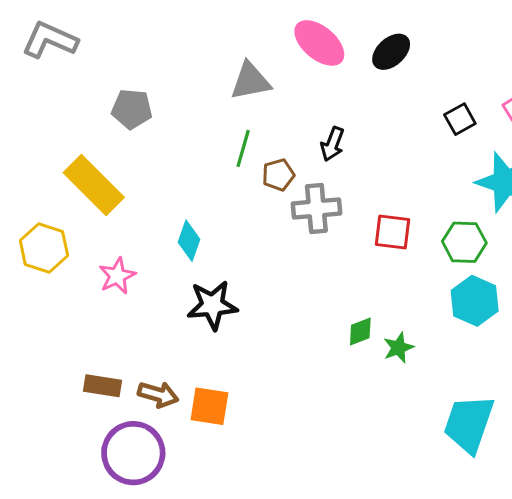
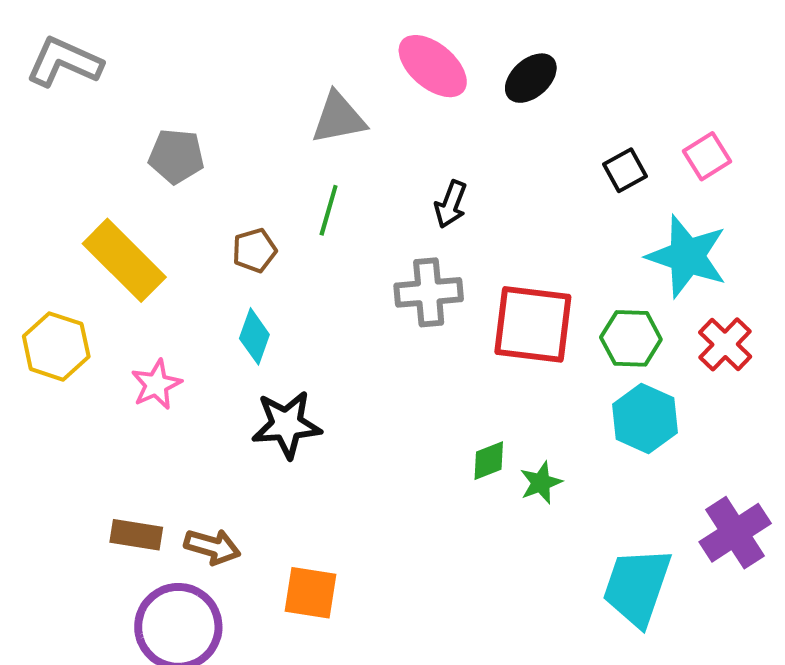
brown pentagon: (278, 175) -> (254, 250), moved
red square: (393, 232) -> (533, 324), size x1.6
orange square: (209, 406) -> (311, 593), moved

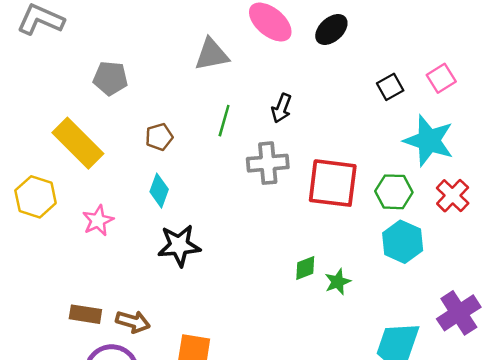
green line: (329, 210) -> (224, 121), moved

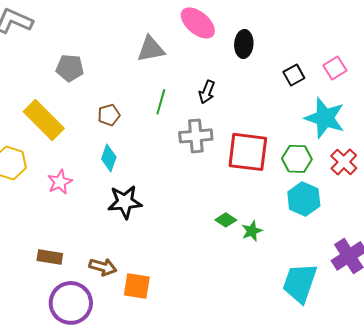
black ellipse: (331, 30) -> (244, 44), moved, turned -44
green diamond: (305, 268) -> (226, 220), turned 55
brown arrow: (133, 322) -> (103, 267), moved

